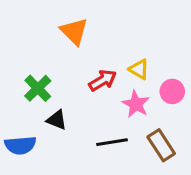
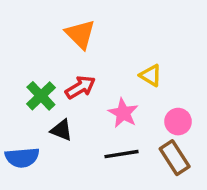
red arrow: (103, 80) -> (80, 87), moved
pink circle: (172, 91) -> (178, 122), moved
pink star: (136, 104) -> (123, 113), moved

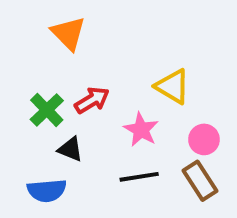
orange triangle: (80, 34) -> (68, 33), moved
yellow triangle: (151, 75) -> (173, 86), size x1.4
blue semicircle: (22, 158) -> (47, 191), moved

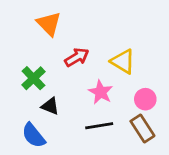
red arrow: (92, 100) -> (77, 57), moved
blue semicircle: (47, 191) -> (33, 135), turned 56

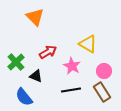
red arrow: (77, 57) -> (48, 52), moved
green cross: (33, 78) -> (16, 62), moved

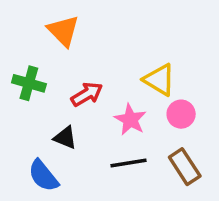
green cross: (16, 62) -> (29, 83), moved, turned -30
pink circle: (104, 71) -> (181, 114), moved

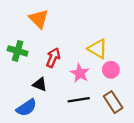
red arrow: (87, 94) -> (53, 58), turned -36
blue semicircle: (43, 176) -> (26, 108), turned -85

